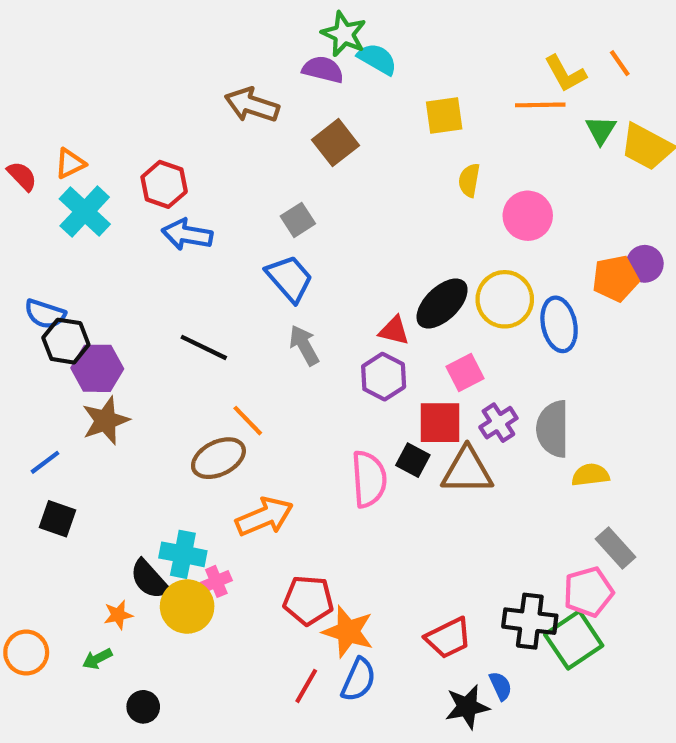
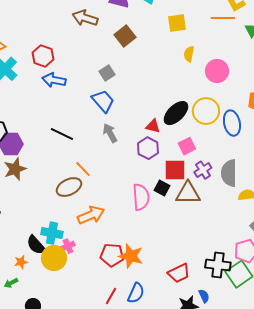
orange star: (348, 632) -> (131, 256), moved

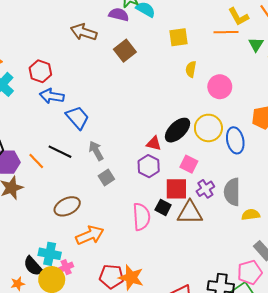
gray square: (107, 73) -> (106, 177), moved
blue trapezoid: (103, 101) -> (77, 118), moved
gray arrow: (110, 133) -> (96, 151), moved
pink square: (187, 146) -> (189, 164), turned -36
orange line: (83, 169) -> (36, 161), moved

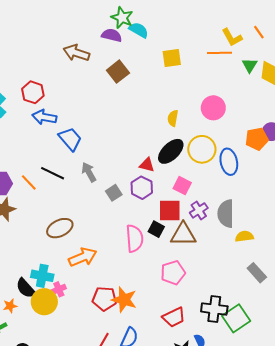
yellow semicircle: (191, 69) -> (173, 118), moved
gray square: (106, 177) -> (114, 193), moved
pink pentagon: (250, 272) -> (173, 273), moved

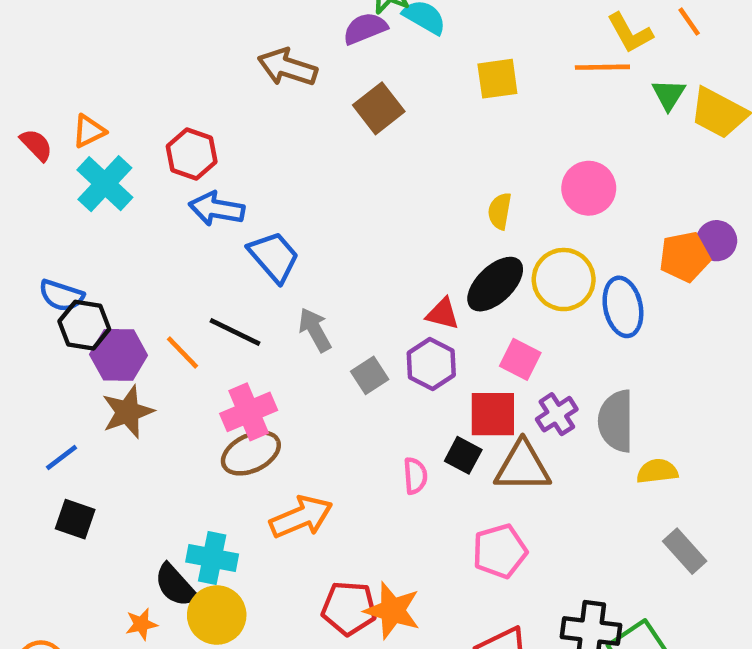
purple semicircle: (112, 35) -> (365, 28), turned -36
pink semicircle: (134, 238) -> (415, 476), size x0.6
pink cross: (59, 289) -> (249, 412), moved, size x1.6

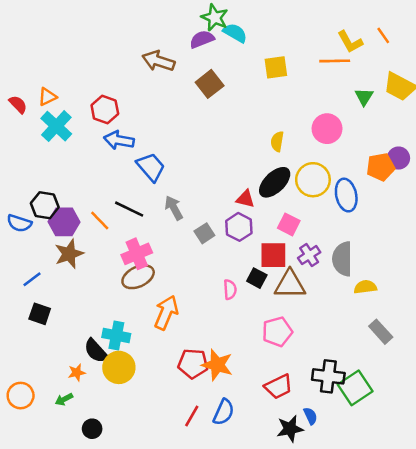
green triangle: (669, 95) -> (364, 97), moved
blue semicircle: (61, 295) -> (19, 223), moved
orange arrow: (301, 517) -> (166, 313), turned -44

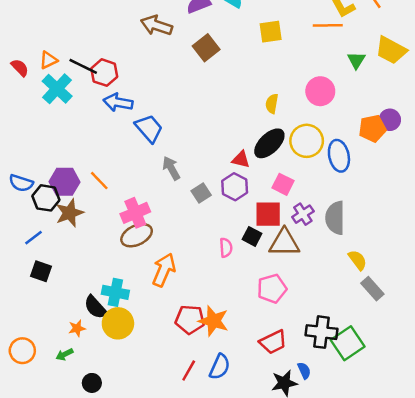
black hexagon: (45, 205) -> (46, 198), moved
black line: (129, 209) -> (83, 66), moved
yellow semicircle: (365, 287) -> (358, 260), moved, turned 60

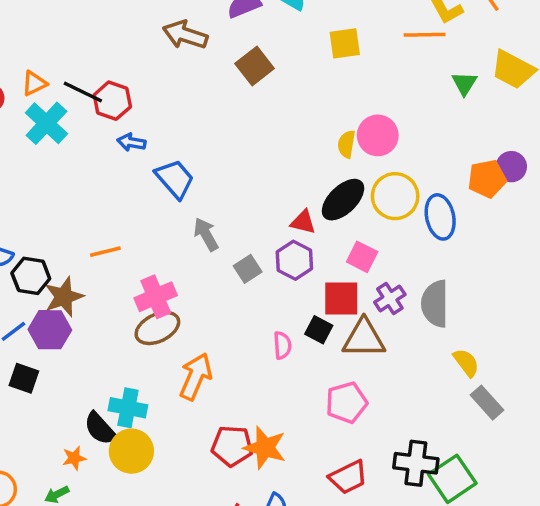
pink circle: (320, 91) -> (378, 135), moved
blue arrow: (118, 102) -> (131, 142), size x0.7
orange line: (99, 181) -> (105, 252), turned -60
purple hexagon: (65, 182) -> (50, 330), moved

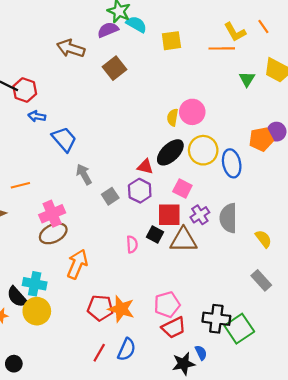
yellow square: (345, 43) -> (171, 41), moved
yellow semicircle: (466, 363) -> (263, 239), moved
pink pentagon: (346, 403) -> (167, 305), moved

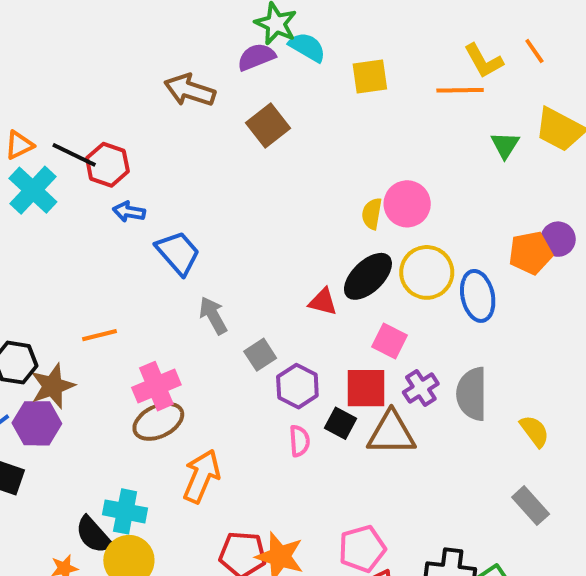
purple hexagon: (140, 191) -> (297, 386), moved

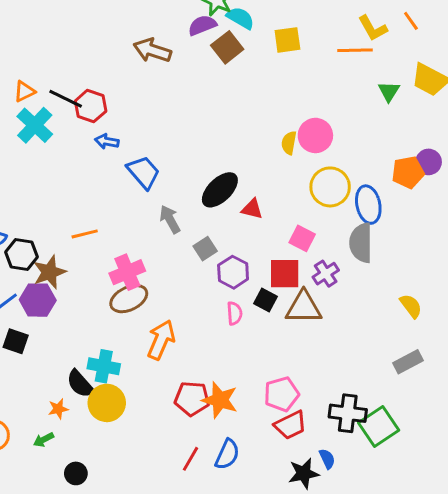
brown square: (268, 125) -> (227, 47), moved
black ellipse: (368, 276) -> (220, 190), moved
gray semicircle: (472, 394) -> (361, 243), moved
gray rectangle: (531, 506) -> (408, 362), turned -76

